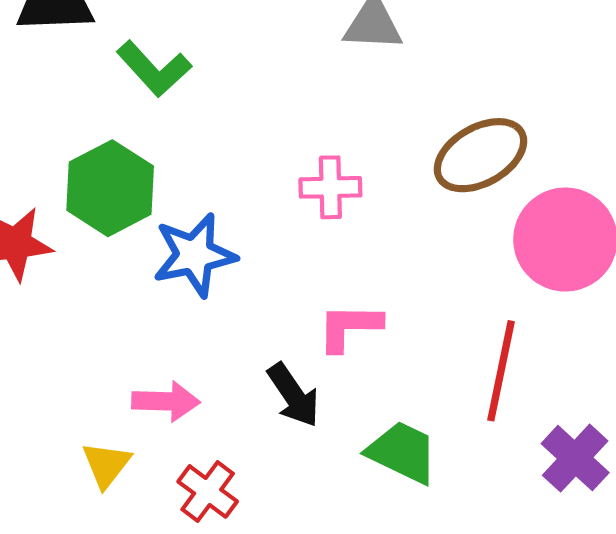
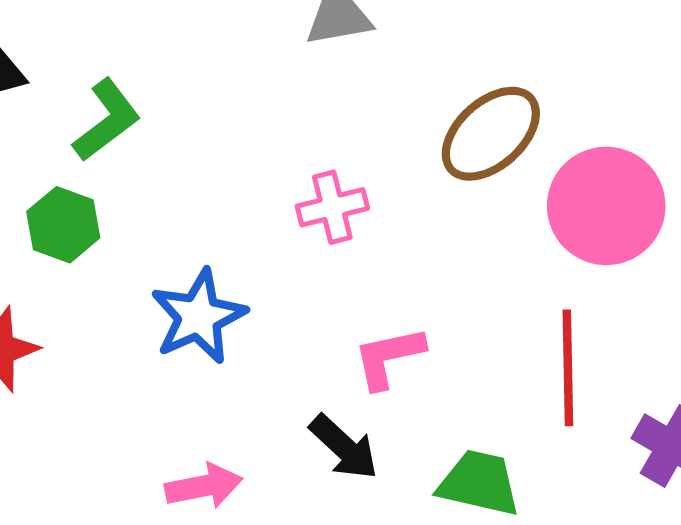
green L-shape: (154, 69) -> (107, 120), turned -72
green hexagon: (110, 188) -> (63, 225), moved, size x0.7

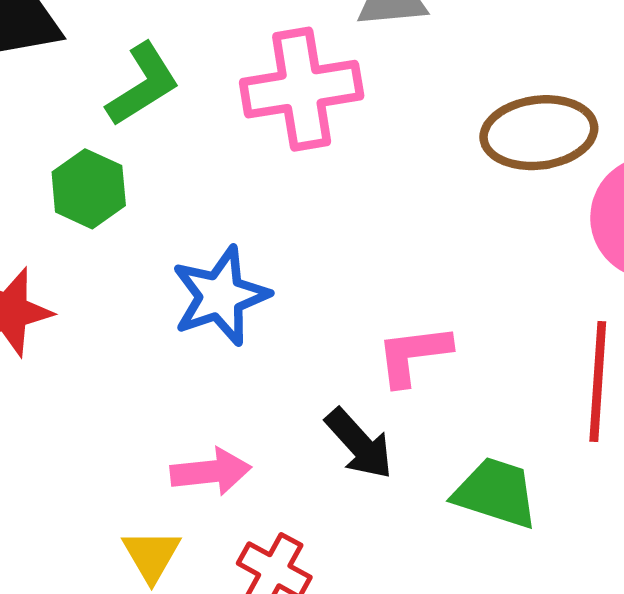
brown ellipse: (491, 134) -> (539, 133), turned 30
pink cross: (332, 207) -> (302, 89), moved, size x1.6

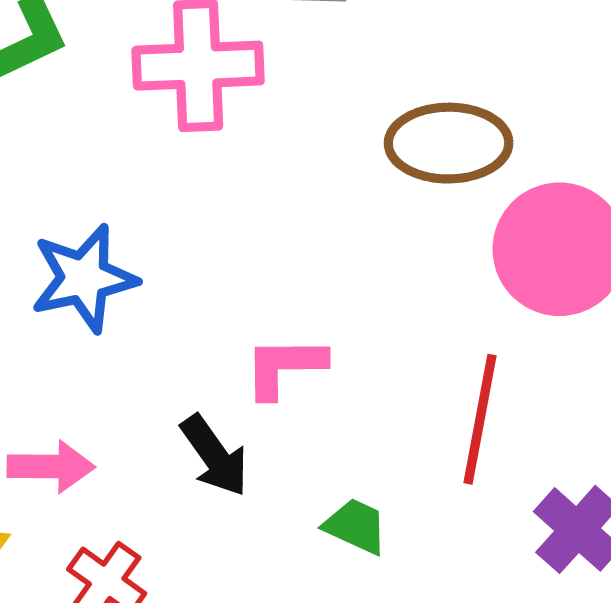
green trapezoid: (496, 493) -> (356, 526), size x0.7

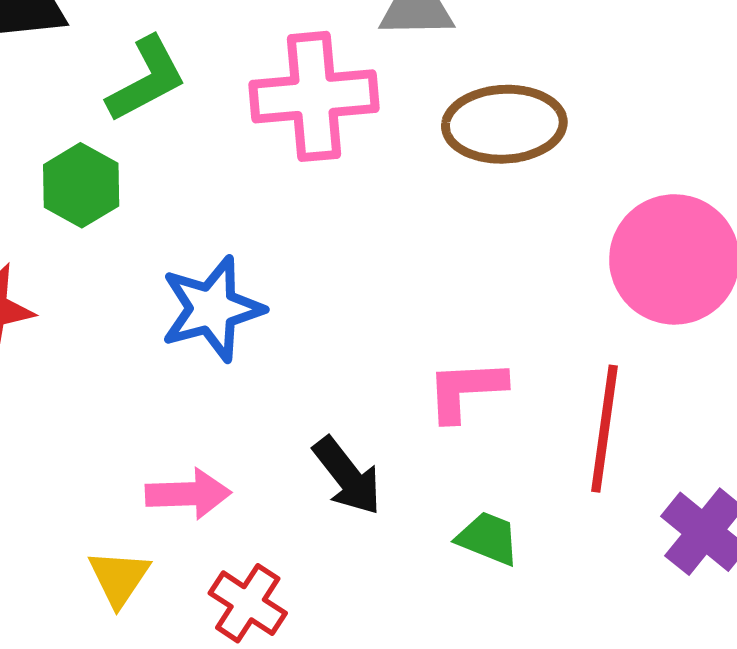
brown ellipse: (449, 143) -> (504, 124), moved
pink L-shape: (285, 367) -> (466, 390), moved

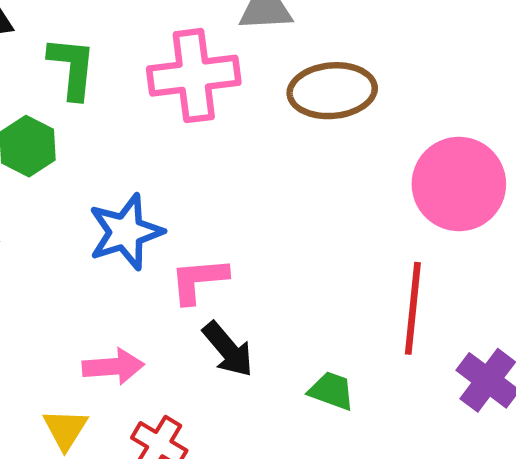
green L-shape: (147, 79) -> (72, 68), turned -54
pink L-shape: (466, 390) -> (199, 280), moved

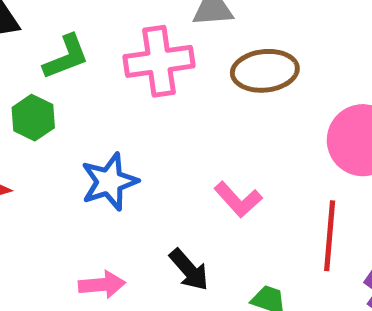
green L-shape: (72, 68) -> (66, 57), turned 64
pink L-shape: (199, 280) -> (238, 199), moved, turned -126

